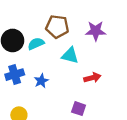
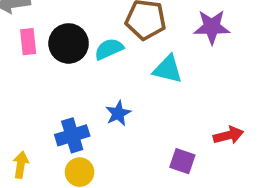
blue cross: (15, 75) -> (72, 135), moved
red arrow: (92, 78) -> (228, 135), moved

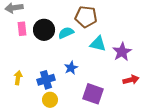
purple star: (212, 27) -> (122, 52), moved, turned -30
purple square: (182, 161) -> (93, 94), moved, size x1.5
yellow arrow: (21, 165) -> (18, 78), moved

